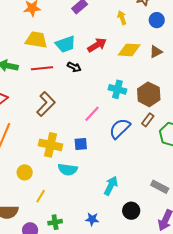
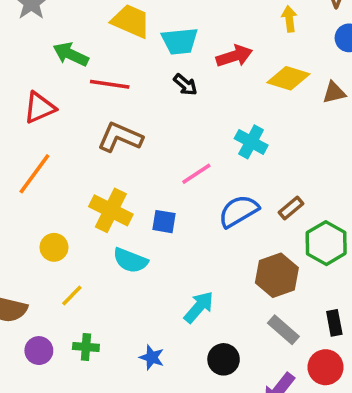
red line: (42, 68) -> (110, 84), moved
brown hexagon: (149, 94) -> (277, 275), moved
brown L-shape: (46, 104) -> (120, 137), turned -125

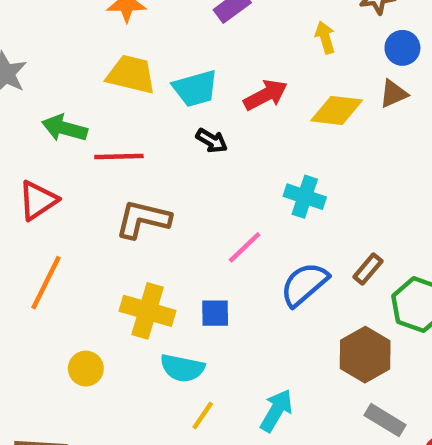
brown triangle: (334, 93) -> (393, 94), moved
yellow line: (72, 295) -> (203, 415), moved

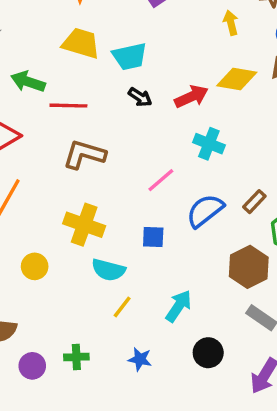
red arrow: (266, 95) -> (191, 96), moved
blue square: (215, 313) -> (153, 237), moved

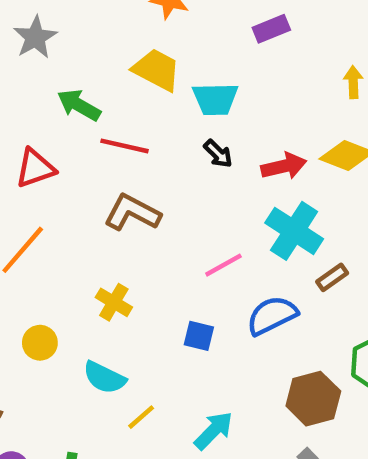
cyan cross: (209, 144) -> (294, 231), size x1.4
brown rectangle: (254, 202) -> (332, 277), moved
yellow cross: (84, 225) -> (114, 302), size x0.7
cyan semicircle: (108, 270) -> (104, 378), moved

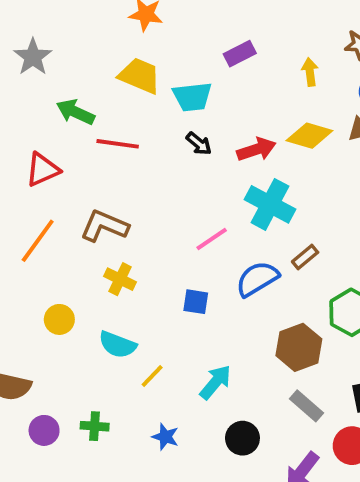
purple rectangle: (271, 29) -> (240, 54), moved
brown L-shape: (132, 213) -> (104, 226), moved
brown rectangle: (332, 277) -> (305, 257), moved

